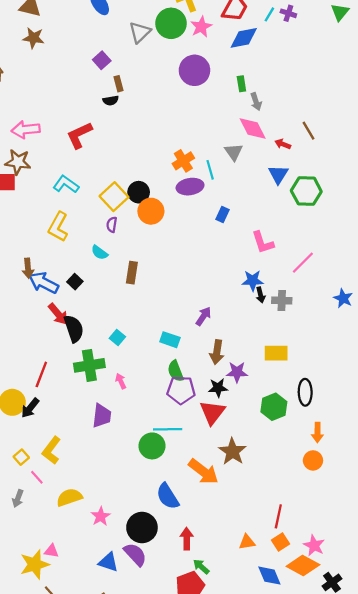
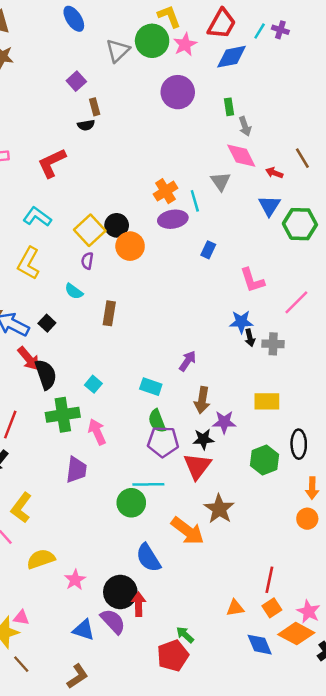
pink arrow: (121, 381) -> (97, 432), size x1.5
red arrow: (187, 539) -> (139, 604), moved

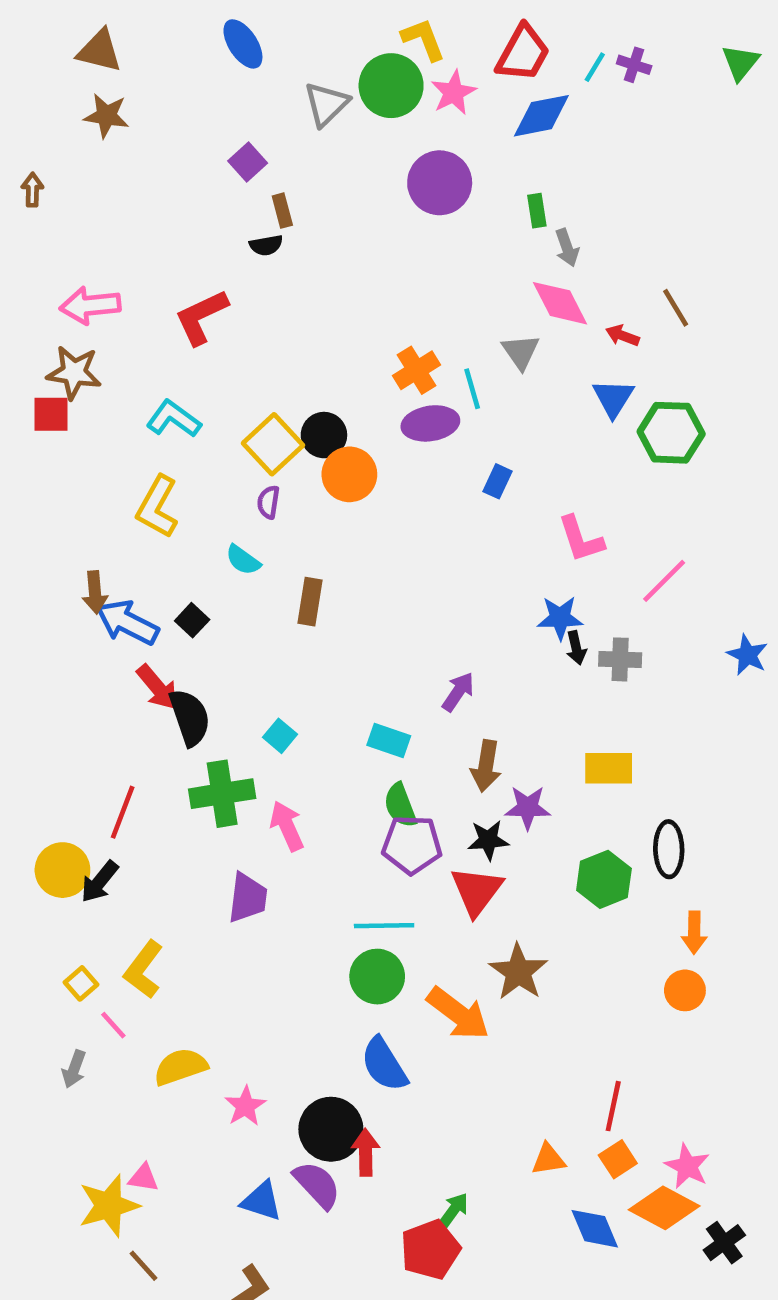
green circle: (131, 503) -> (377, 977), moved
green arrow: (185, 635) -> (454, 1210), turned 84

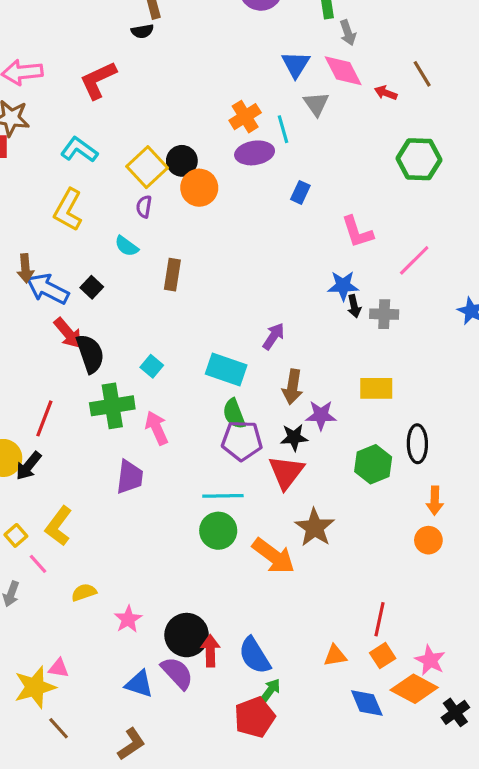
blue triangle: (613, 398) -> (296, 64), moved
cyan rectangle: (389, 740) -> (226, 369), size x1.4
blue semicircle: (384, 1064) -> (255, 656), moved
yellow semicircle: (180, 1067) -> (84, 592), size x0.7

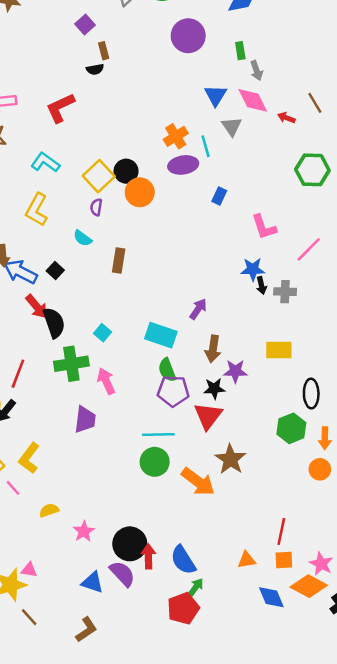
green hexagon: (373, 464) -> (291, 428), moved
orange square: (383, 656) -> (284, 560), turned 30

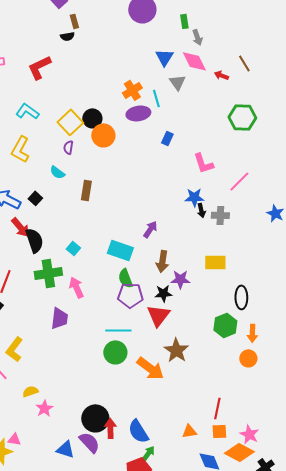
pink star: (84, 531) -> (44, 408), moved

